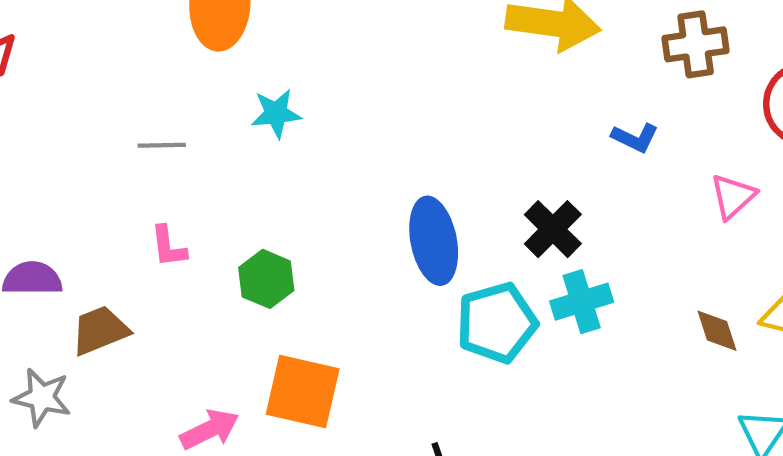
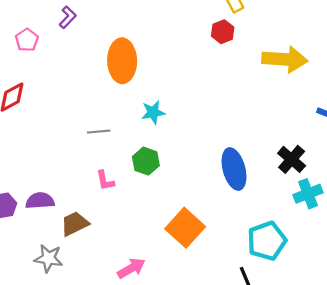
green hexagon: (266, 279) -> (146, 161), moved
cyan pentagon: (497, 323) -> (267, 241), moved
orange square: (303, 391) -> (185, 228), moved, turned 33

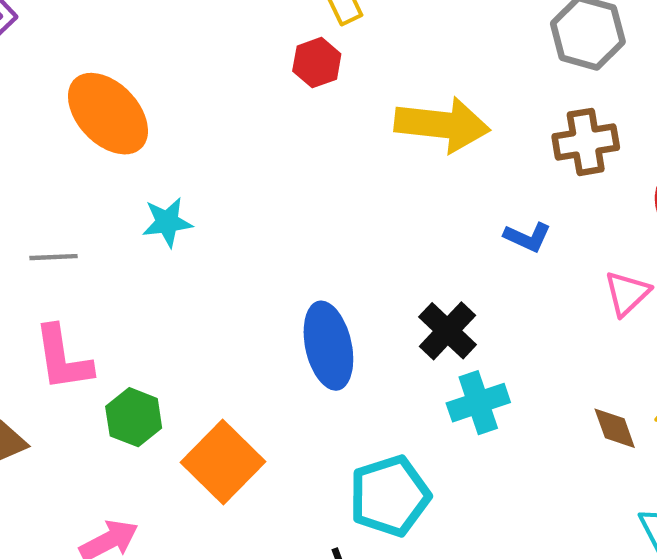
orange ellipse: (122, 61) -> (108, 114), turned -45
green hexagon: (146, 161) -> (134, 417), moved
pink L-shape: (105, 181) -> (63, 358), size x1.6

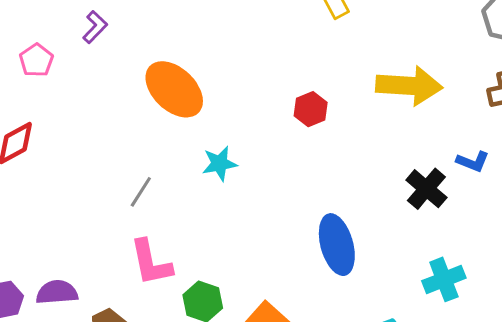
red hexagon: (317, 63) -> (311, 109), moved
gray line: (53, 257) -> (141, 192), turned -52
black cross: (448, 331) -> (426, 189), moved

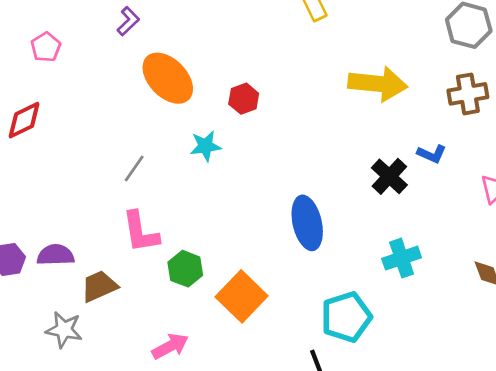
purple L-shape: (95, 27) -> (128, 21), moved
red hexagon: (311, 109) -> (244, 99), moved

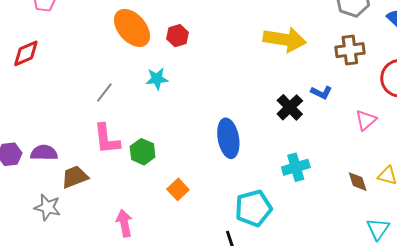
red hexagon: (244, 99) -> (177, 36), moved
green hexagon: (185, 269) -> (143, 152), moved
orange square: (242, 296) -> (178, 189), size x0.6
pink arrow: (170, 346) -> (124, 223), turned -76

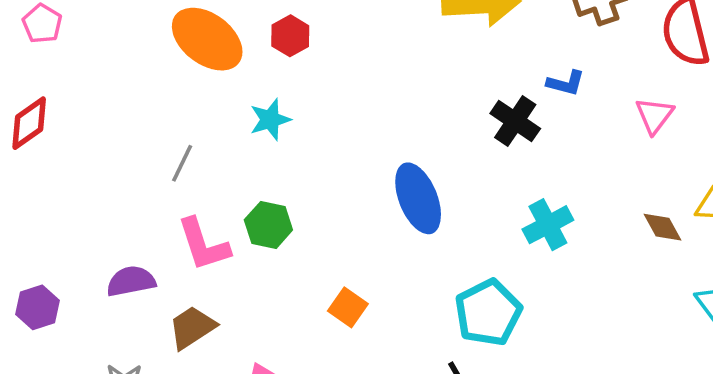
green hexagon: (143, 152) -> (268, 225), moved
purple semicircle: (44, 153) -> (131, 281), moved
brown trapezoid: (75, 177) -> (192, 327), moved

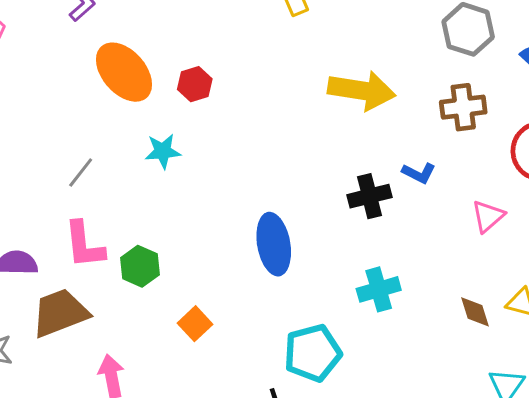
black cross: (515, 121) -> (369, 196), turned 30
green hexagon: (268, 225) -> (140, 266), moved
brown trapezoid: (192, 327) -> (60, 313), size x1.4

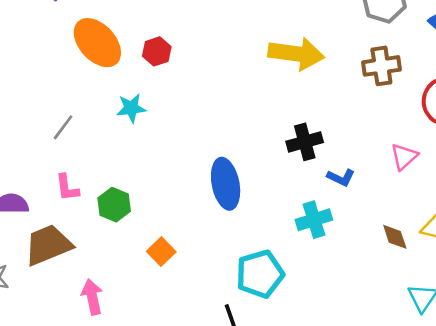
blue L-shape: (419, 173) -> (341, 178), moved
pink L-shape: (84, 245) -> (67, 188), size x0.7

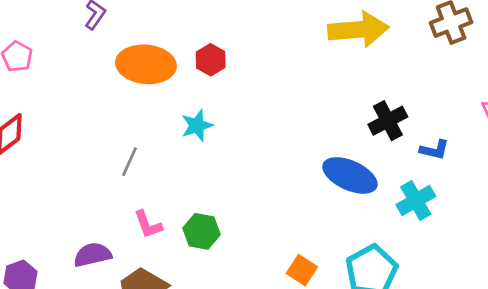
orange ellipse: (97, 43) -> (146, 64), turned -30
blue ellipse: (226, 184) -> (350, 175), moved, turned -42
orange square: (161, 252) -> (302, 270), moved

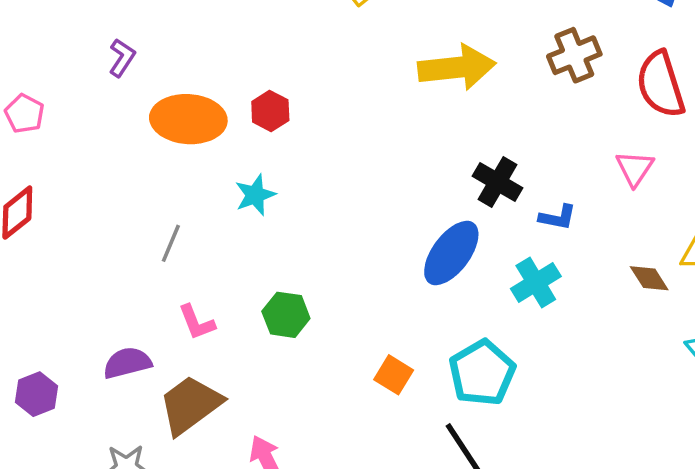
black cross: (388, 121) -> (497, 182), turned -30
blue ellipse: (350, 175) -> (451, 253), turned -76
green hexagon: (201, 231) -> (286, 315), moved

